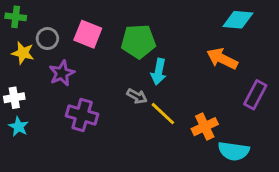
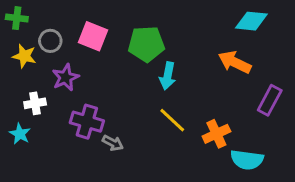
gray arrow: (137, 96) -> (113, 143), moved
white cross: (14, 98) -> (35, 103), moved

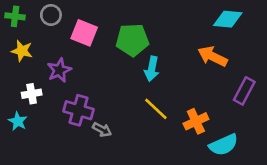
gray circle: (50, 41) -> (51, 15), moved
cyan semicircle: (247, 160) -> (224, 145), turned -32

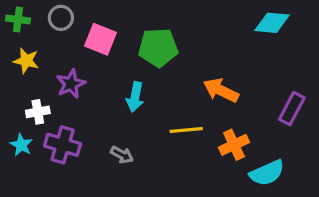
orange arrow: (213, 56) -> (221, 90), moved
cyan arrow: (152, 69) -> (135, 97), moved
yellow line: (156, 109) -> (186, 130), turned -48
purple cross: (79, 110) -> (63, 145), moved

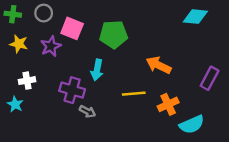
purple star: (71, 84) -> (51, 46), moved
purple cross: (63, 145) -> (72, 90), moved

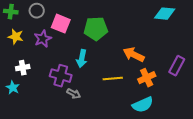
orange cross: (168, 104) -> (147, 78), moved
cyan semicircle: (192, 124) -> (143, 105), moved

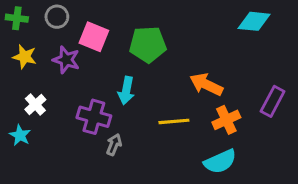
purple star: (43, 39) -> (66, 60), turned -30
white cross: (23, 68) -> (35, 104), turned -32
gray arrow: (74, 94) -> (114, 145), turned -96

